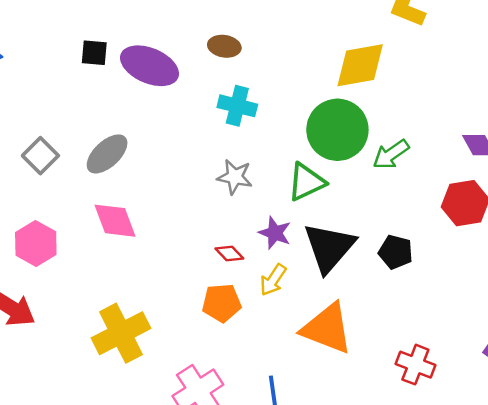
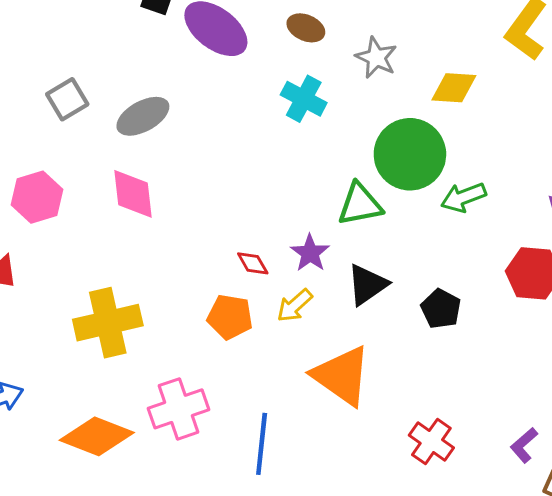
yellow diamond: (360, 65) -> (454, 88), size x0.7
gray star: (235, 177) -> (376, 58), moved
black triangle: (329, 247) -> (367, 285), size x0.7

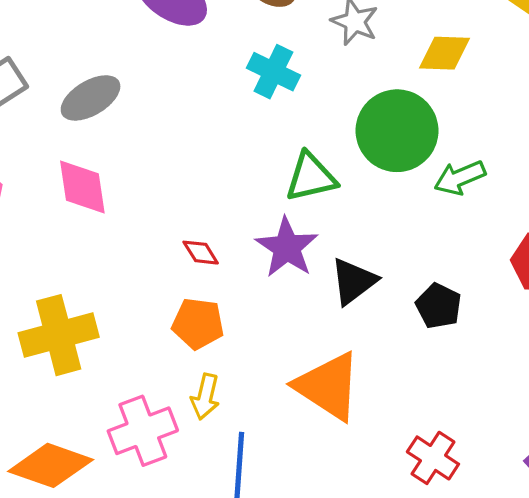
green triangle: (360, 204) -> (311, 177), moved
purple star: (310, 253) -> (287, 247), size x1.4
red diamond: (253, 263) -> (201, 253), moved
yellow arrow: (295, 306) -> (205, 397), moved, turned -33

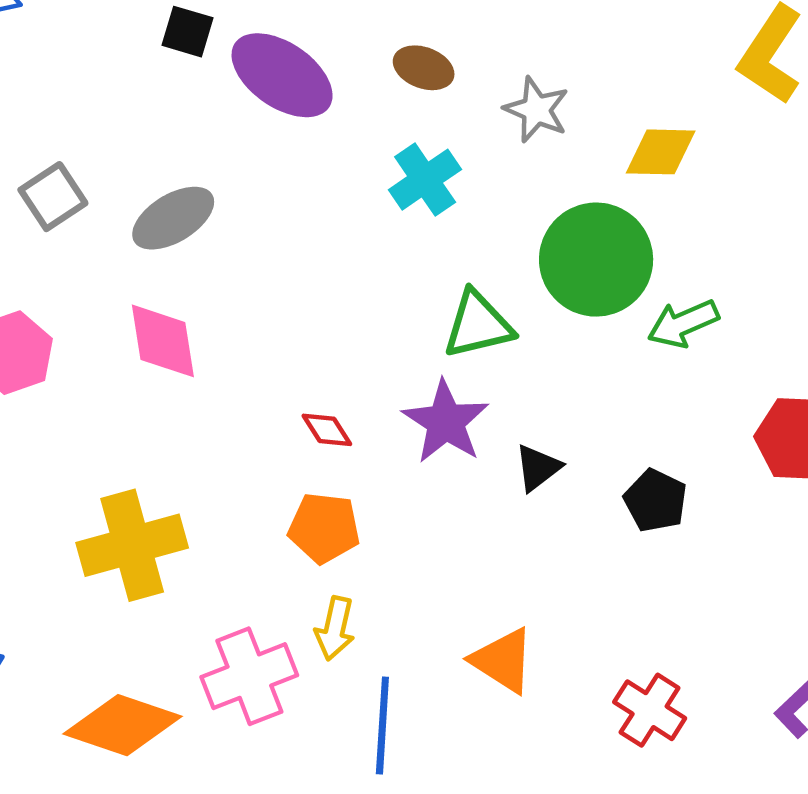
cyan cross: (273, 72) -> (425, 180), turned 30
black triangle: (353, 281) -> (538, 468), size x0.7
orange triangle: (328, 386) -> (503, 660), moved, size x0.7

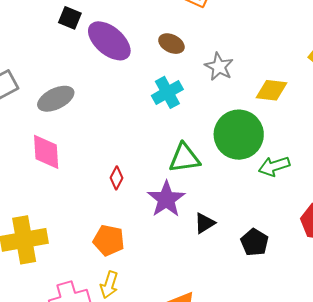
red diamond: (327, 430) -> (116, 178), moved, turned 55

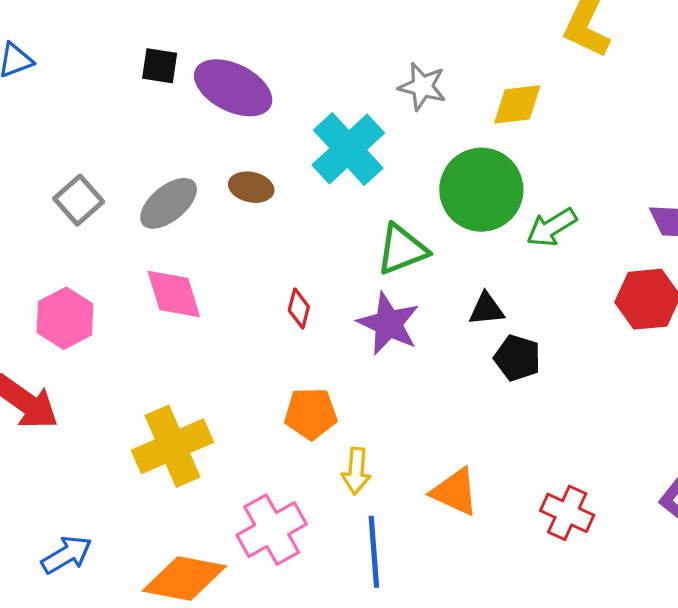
brown ellipse: (171, 44) -> (251, 187), moved
cyan cross: (167, 92) -> (348, 149), size x1.4
black triangle: (205, 223) -> (487, 309), moved, turned 40
black pentagon: (255, 242) -> (517, 358), moved
yellow arrow: (109, 285) -> (356, 471), moved

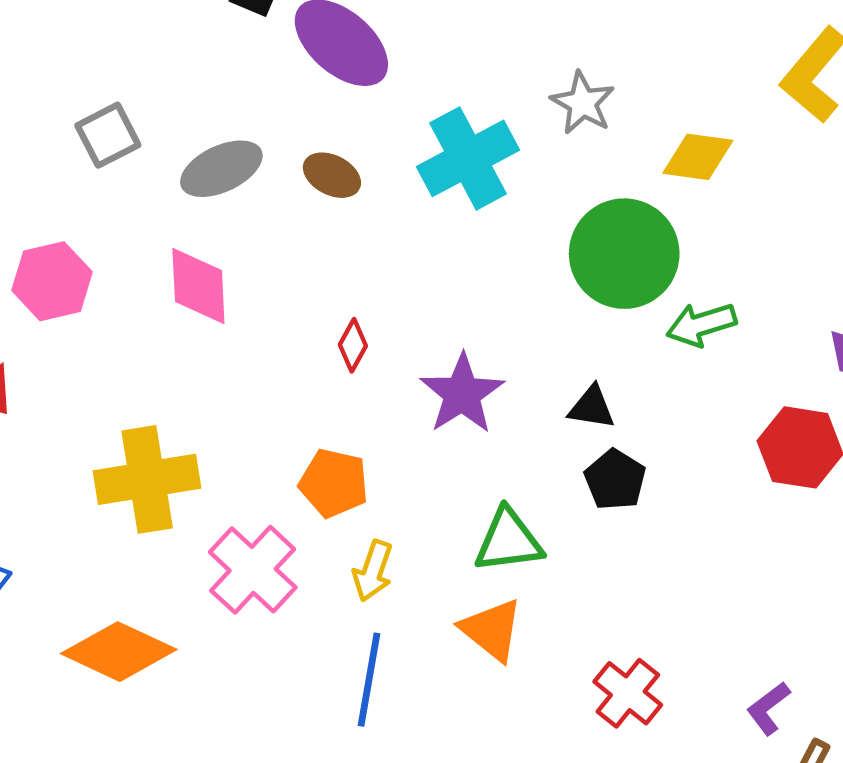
green triangle: (402, 249) -> (509, 541), moved
pink cross: (272, 530) -> (253, 570), moved, turned -32

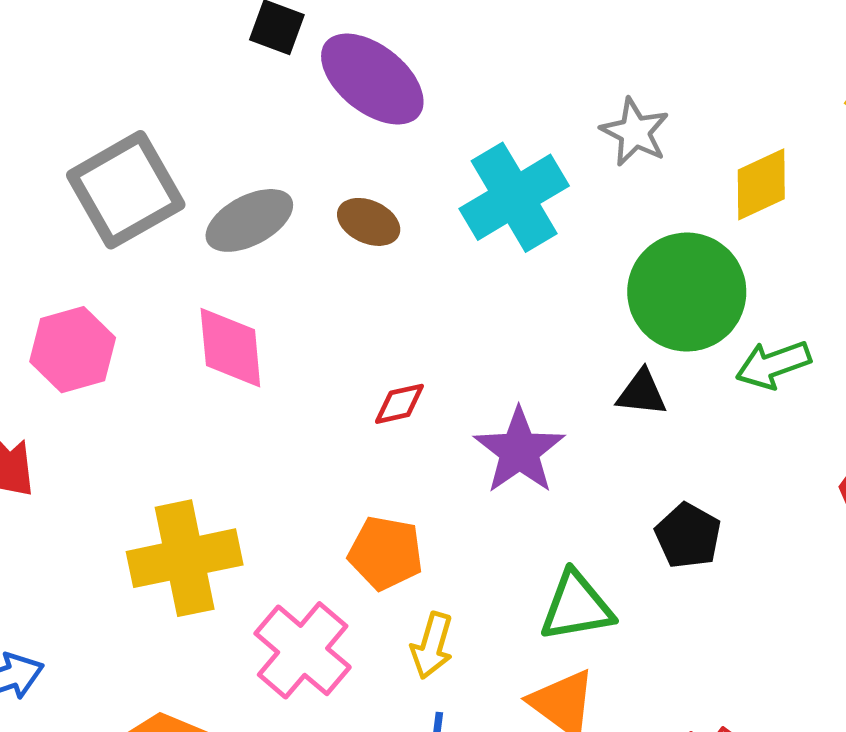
gray square: (108, 135) -> (126, 190), size x1.6
yellow diamond: (698, 157) -> (761, 184), turned -30
red diamond: (353, 345) -> (399, 404), turned 51
black triangle: (592, 407) -> (642, 393), moved

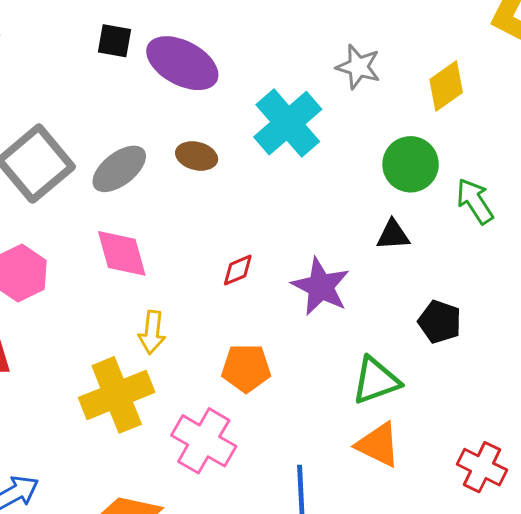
green circle: (687, 292) -> (411, 164), size x0.7
green arrow: (773, 365) -> (475, 201), turned 87
yellow arrow: (432, 646) -> (152, 332), moved

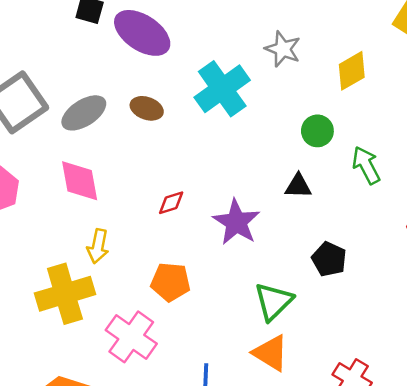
green circle: (411, 164) -> (317, 131), size x0.7
green triangle: (376, 381) -> (274, 301), turned -30

